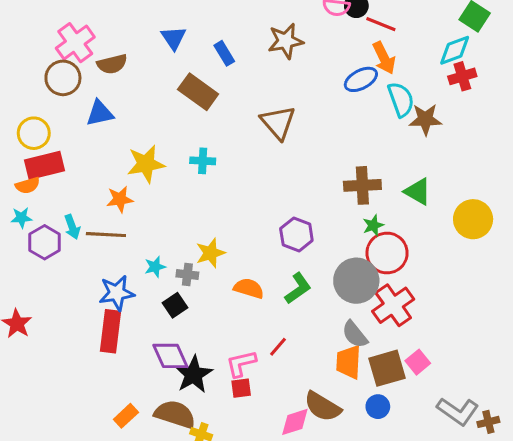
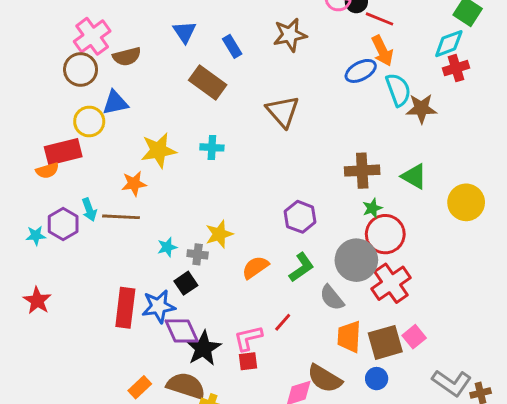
yellow circle: (34, 133) -> (89, 121), moved
cyan star: (21, 218) -> (36, 236), moved
orange semicircle: (249, 288) -> (255, 267), turned -52
blue star: (117, 293) -> (159, 306), moved
gray semicircle: (355, 334) -> (332, 298), moved

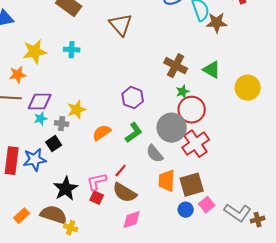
brown cross: (362, 171) -> (176, 66), turned 30
purple diamond: (182, 331) -> (40, 102), moved, turned -65
pink square: (414, 337) -> (207, 205), moved
red square: (248, 361) -> (97, 198), turned 32
brown semicircle: (325, 379) -> (125, 193), moved

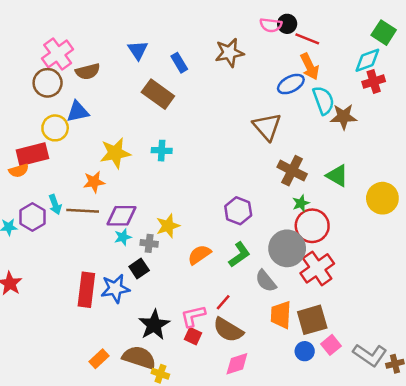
brown triangle: (121, 25) -> (267, 127), moved

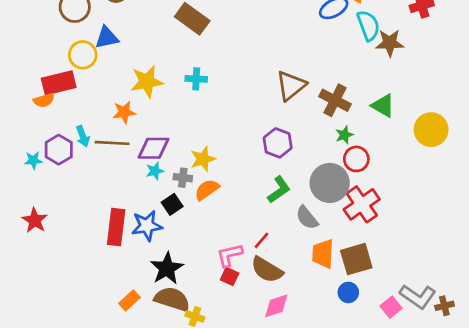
brown triangle: (267, 127) -> (291, 86), moved, turned 32
red circle: (312, 226) -> (356, 159), size x0.7
orange semicircle: (199, 255) -> (207, 190), moved
black star: (154, 325) -> (167, 268), moved
pink square: (331, 345) -> (391, 307), moved

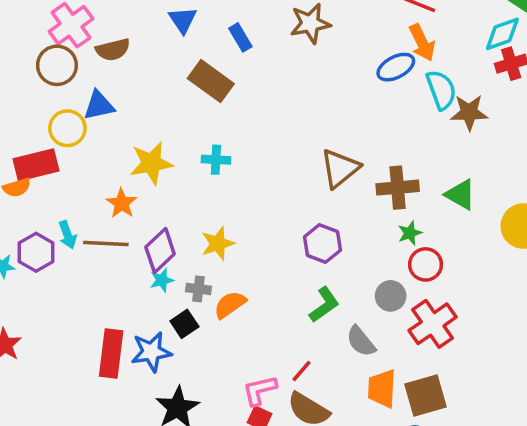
brown cross: (335, 100) -> (398, 188), turned -32
orange star: (124, 112) -> (122, 203), turned -30
purple diamond: (153, 148) -> (160, 250), turned -44
yellow star: (203, 159) -> (218, 243), moved
gray circle: (330, 183) -> (391, 296), size x0.6

